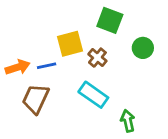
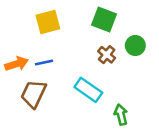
yellow square: (70, 44) -> (48, 22), moved
brown cross: (97, 58) -> (107, 55), moved

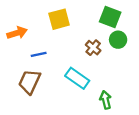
green square: (104, 19) -> (110, 17), moved
yellow square: (48, 22) -> (59, 19), moved
orange arrow: (17, 64) -> (17, 33), moved

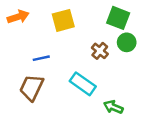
orange arrow: (17, 33) -> (18, 17), moved
green arrow: (106, 100) -> (113, 107), turned -54

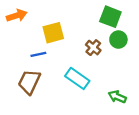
yellow square: (63, 20) -> (53, 33), moved
green arrow: (113, 107) -> (117, 97), moved

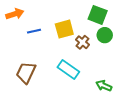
yellow square: (53, 33) -> (64, 29), moved
blue line: (38, 54) -> (34, 31), moved

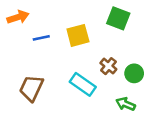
green circle: (105, 35) -> (134, 73), moved
brown cross: (82, 42) -> (108, 66), moved

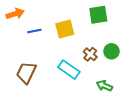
green square: (118, 18) -> (98, 15), turned -30
green circle: (134, 73) -> (111, 51), moved

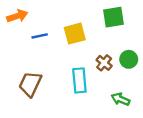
cyan rectangle: (69, 70) -> (79, 80), turned 50

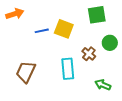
yellow square: (75, 34) -> (64, 29), turned 36
blue line: (40, 36) -> (42, 31), moved
green circle: (129, 59) -> (110, 43), moved

